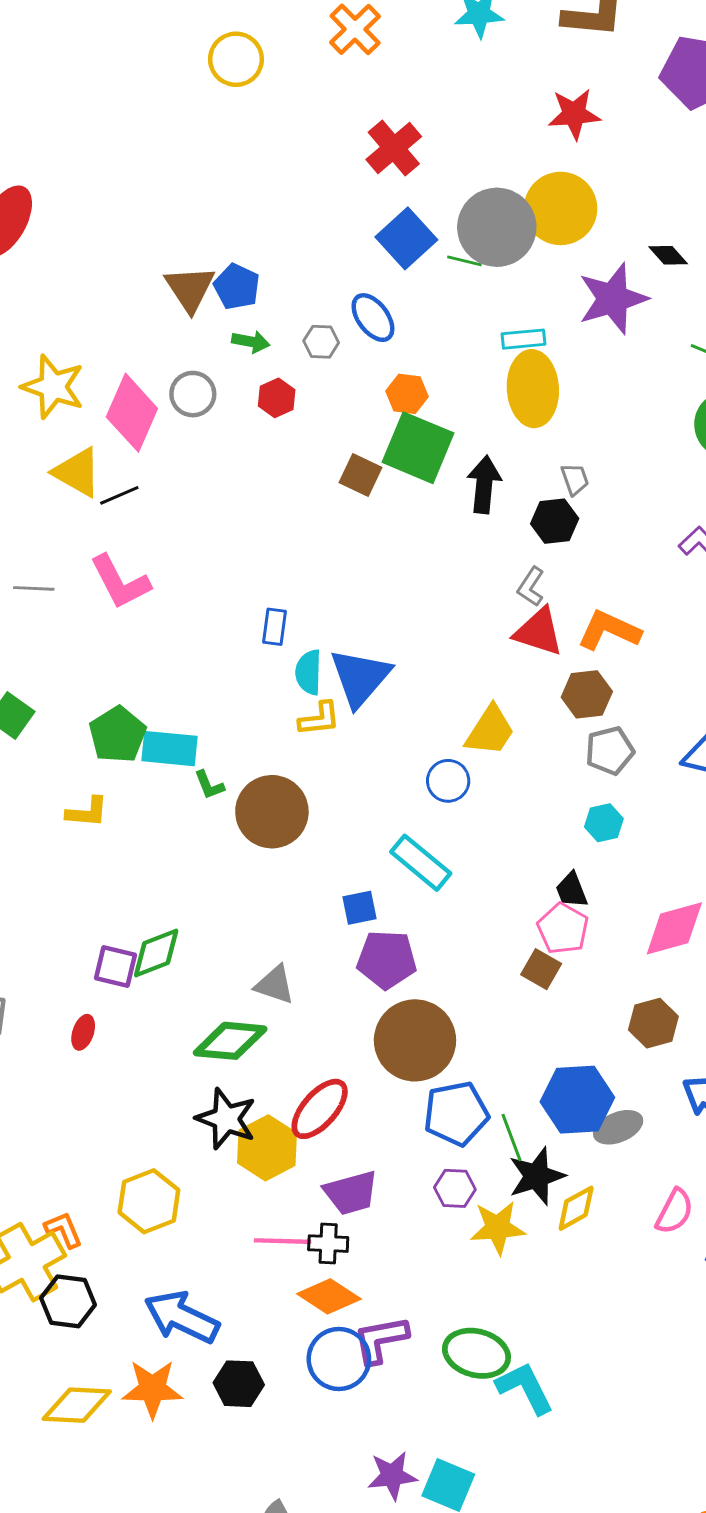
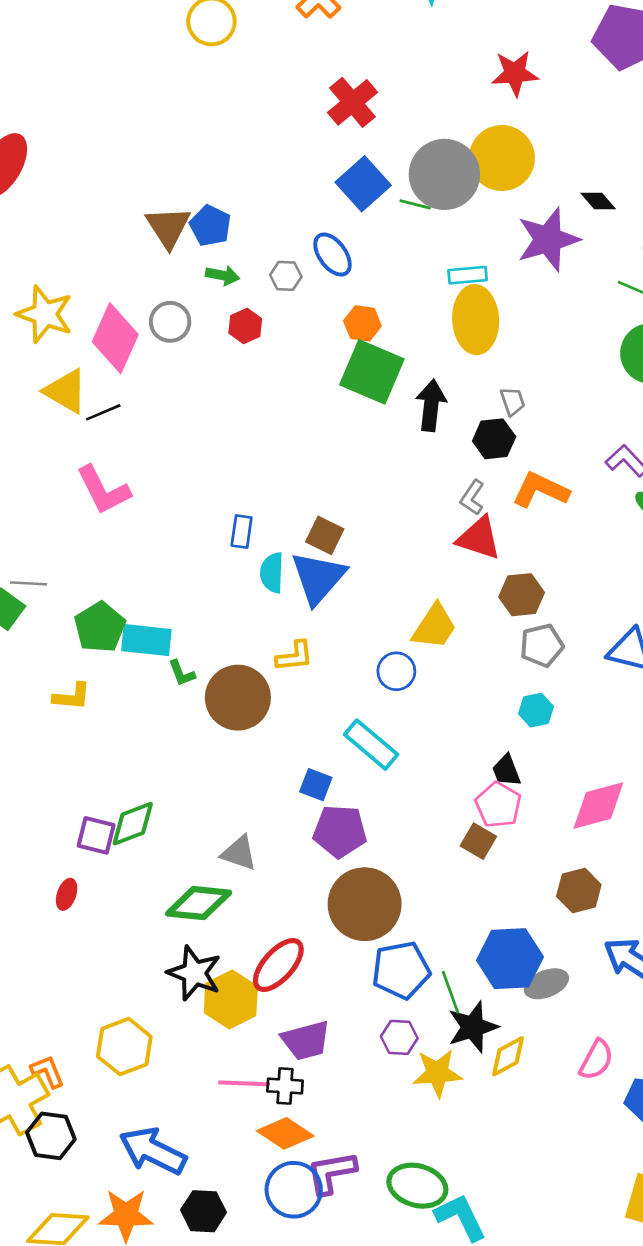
brown square: (360, 475) -> (325, 535), moved
gray line: (34, 588) -> (29, 583), moved
orange L-shape: (609, 630) -> (541, 490), moved
yellow L-shape: (319, 719) -> (294, 656), moved
blue square: (360, 908) -> (316, 785), turned 32

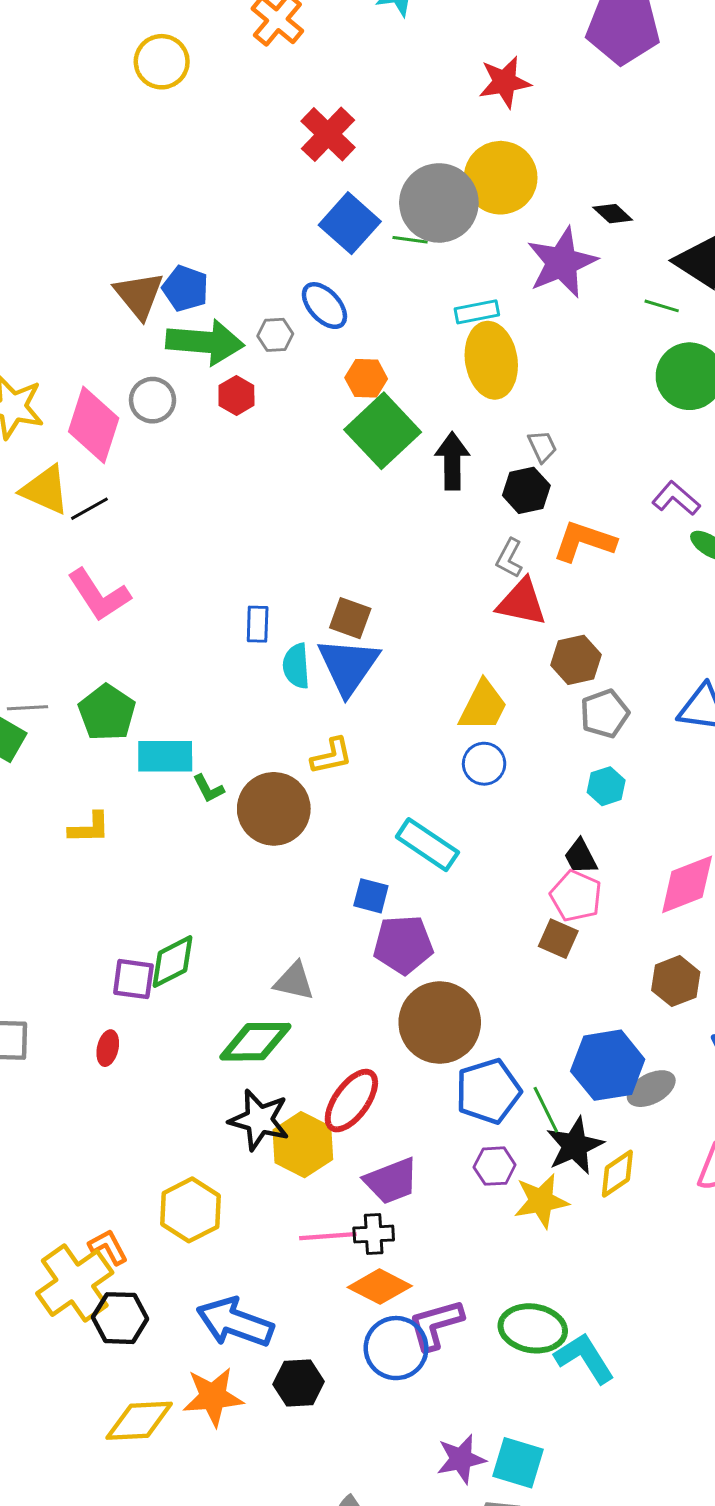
green arrow: (223, 275) -> (205, 342), size x2.0
green square: (372, 372) -> (383, 431), turned 30
green pentagon: (100, 627) -> (107, 713), moved
blue circle: (396, 671) -> (484, 764), moved

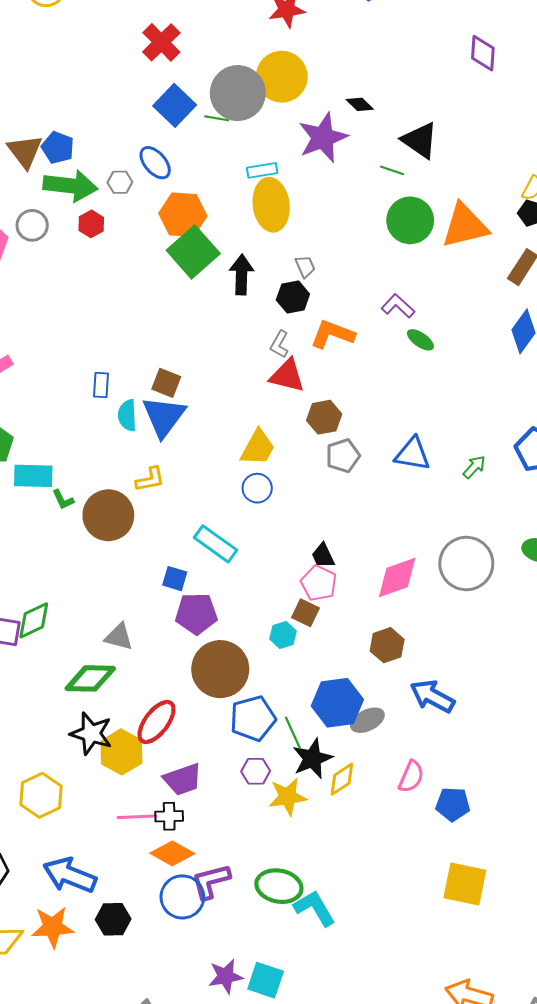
orange hexagon: (366, 378) -> (183, 215), size x1.6
cyan hexagon: (606, 786) -> (283, 635), moved

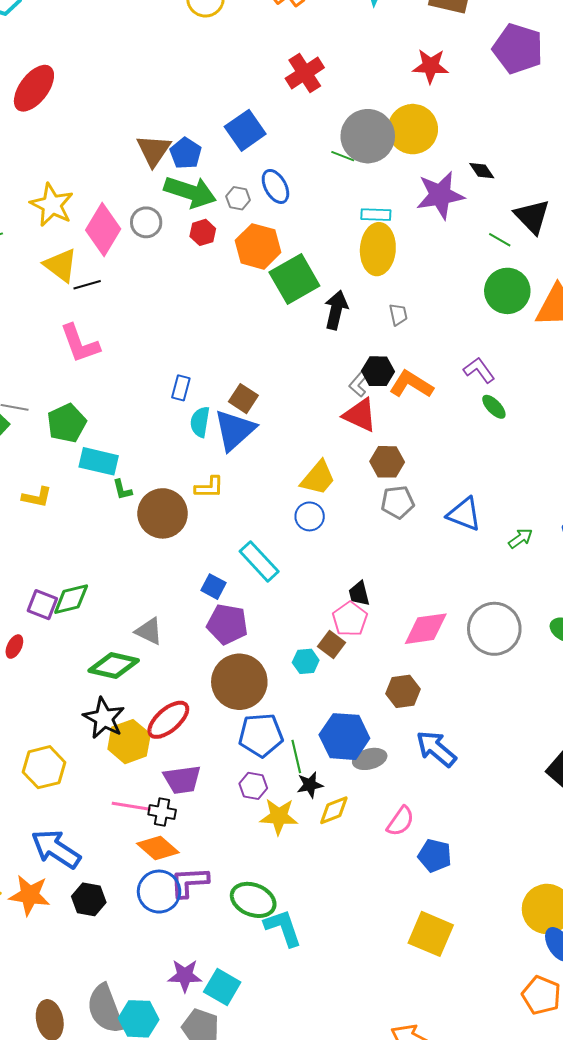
blue square: (175, 105) -> (245, 130), moved
orange hexagon: (183, 215) -> (258, 246), moved
black hexagon: (293, 297) -> (378, 371), moved
black star: (312, 759) -> (310, 785), size x0.7

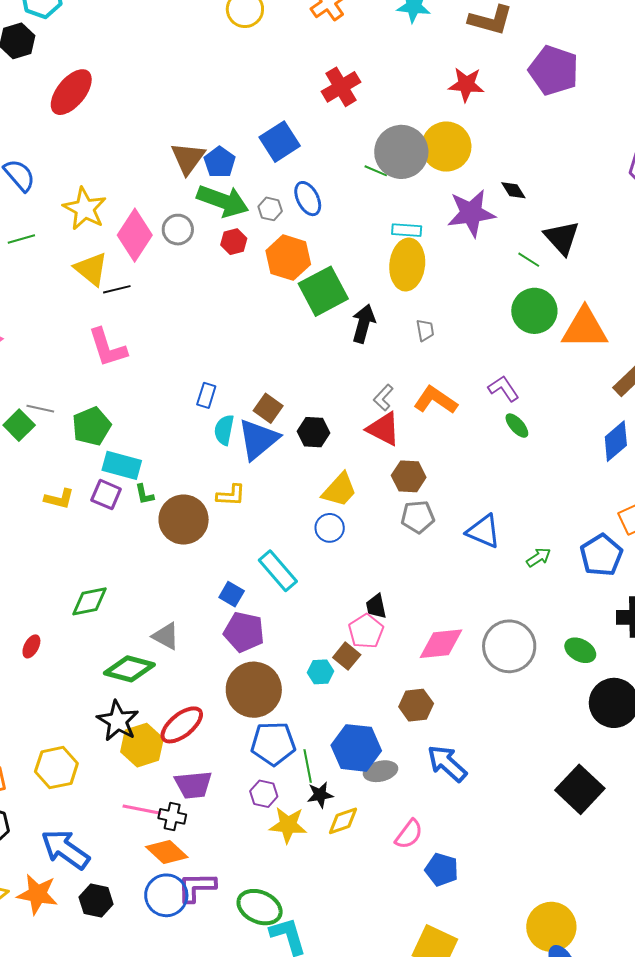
black hexagon: (378, 371) -> (314, 432), moved
purple square: (42, 605) -> (106, 495), moved

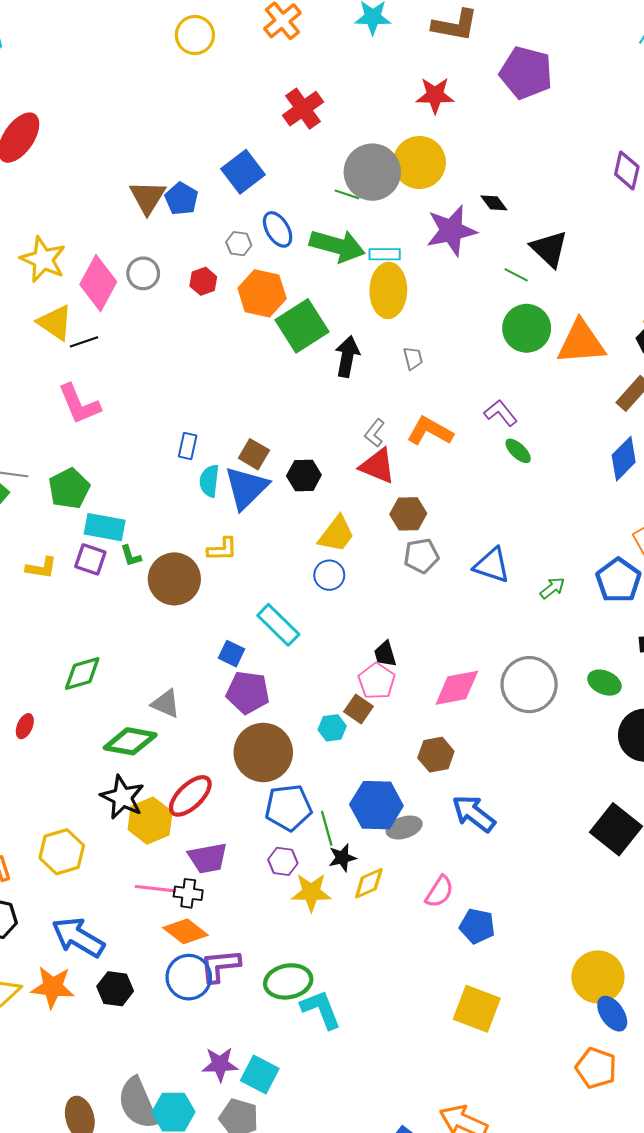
green arrow: (223, 201) -> (337, 246), moved
green ellipse: (260, 907) -> (288, 981), turned -30

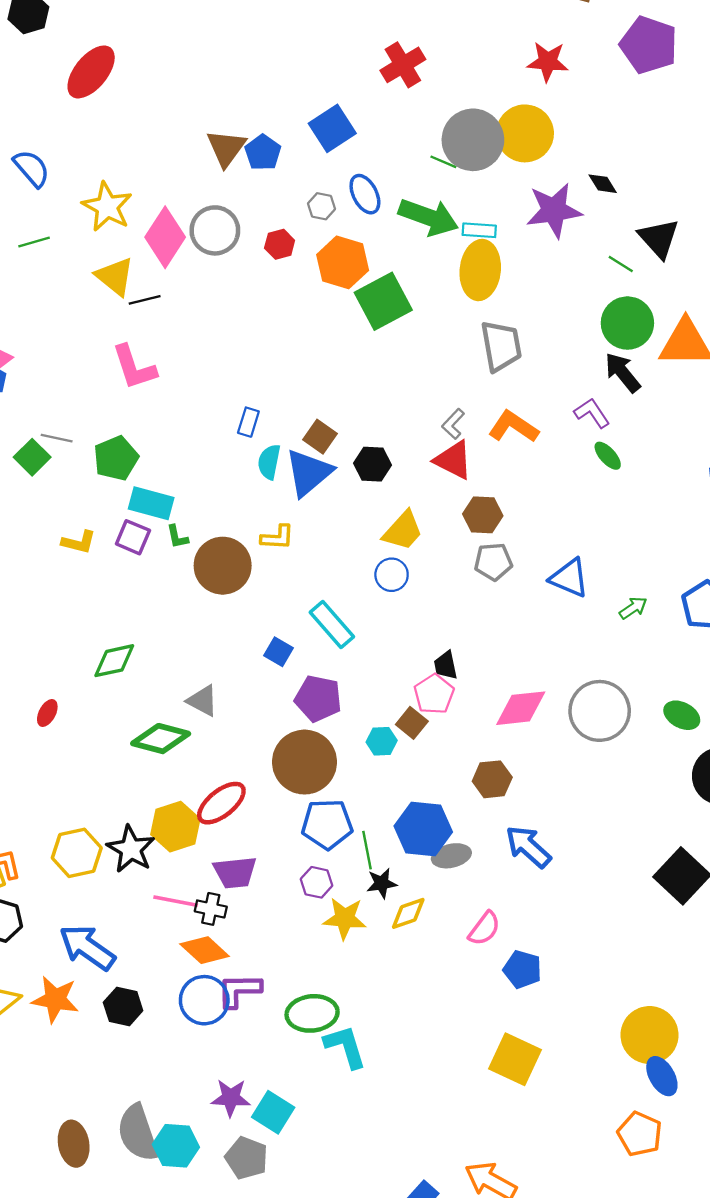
gray circle: (143, 273) -> (215, 230), size x1.4
black arrow: (347, 356) -> (623, 372), moved, turned -54
gray trapezoid: (413, 358) -> (501, 346), size x2.0
purple pentagon: (248, 692) -> (318, 699), moved
black star: (122, 797) -> (131, 849), moved

